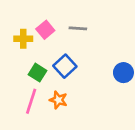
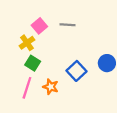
yellow cross: (23, 39) -> (27, 43), moved, turned -35
blue square: (65, 66) -> (76, 71), moved

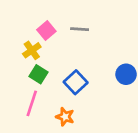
blue square: (76, 71) -> (76, 82), moved
orange star: (51, 87) -> (65, 117), moved

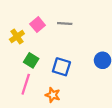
yellow cross: (32, 50) -> (17, 36), moved
blue square: (76, 82) -> (61, 67), turned -30

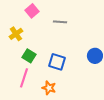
pink square: (38, 25) -> (32, 11), moved

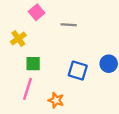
green square: (29, 56) -> (33, 64), turned -32
blue square: (57, 62) -> (78, 71), moved

